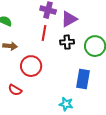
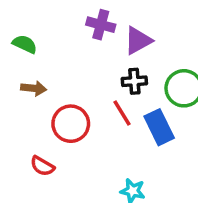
red line: (44, 33) -> (122, 113), moved, turned -42
blue rectangle: (83, 79) -> (159, 127), moved, turned -36

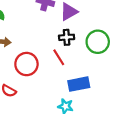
blue rectangle: (159, 127) -> (79, 84), moved, turned -75

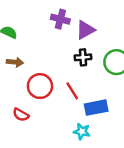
red line: (59, 57) -> (72, 91), moved

